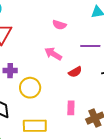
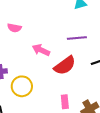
pink semicircle: (59, 25) -> (14, 28), moved
red semicircle: (75, 72) -> (65, 65), size x1.6

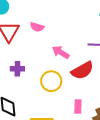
yellow circle: (22, 86) -> (51, 81), moved

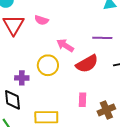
purple cross: (17, 69) -> (22, 78), moved
yellow circle: (51, 81) -> (48, 65), moved

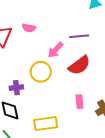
purple line: (102, 38) -> (79, 36), moved
pink arrow: (65, 45) -> (55, 50), turned -72

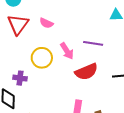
pink arrow: (55, 50) -> (67, 51), turned -90
yellow circle: (41, 72) -> (42, 58), moved

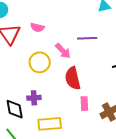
red semicircle: (86, 72) -> (73, 78), moved, turned 110
purple cross: (20, 78) -> (34, 98), moved

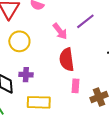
purple line: (87, 38) -> (85, 21), turned -42
yellow circle: (40, 62) -> (19, 41), moved

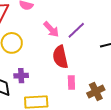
purple line: (85, 21) -> (76, 30), moved

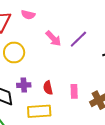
red semicircle: (60, 57) -> (48, 88), moved, size x0.6

